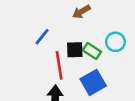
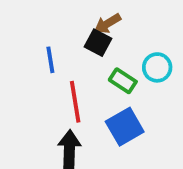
blue line: (42, 37) -> (50, 60), turned -48
black square: (75, 50) -> (98, 43), moved, turned 30

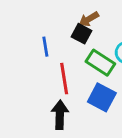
green rectangle: (123, 81) -> (100, 63), size x1.4
blue square: (125, 127) -> (102, 97), turned -32

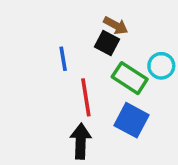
brown arrow: (89, 19) -> (116, 25), turned -120

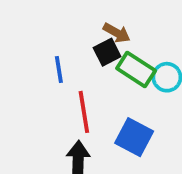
black square: (107, 43) -> (107, 52), turned 35
green rectangle: (130, 78) -> (136, 69), moved

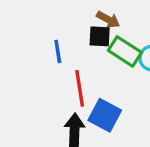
black square: (107, 52) -> (100, 36), turned 30
blue square: (134, 137) -> (105, 115), moved

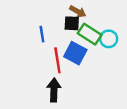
blue square: (105, 115) -> (75, 53), moved

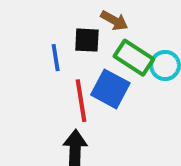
black square: (72, 23) -> (87, 40), moved

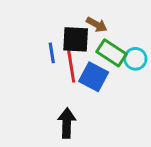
black square: (87, 40) -> (76, 39), size x1.4
red line: (81, 101) -> (71, 66), moved

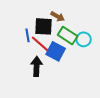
red line: (71, 66) -> (41, 44), turned -40
black arrow: (67, 123) -> (37, 66), moved

